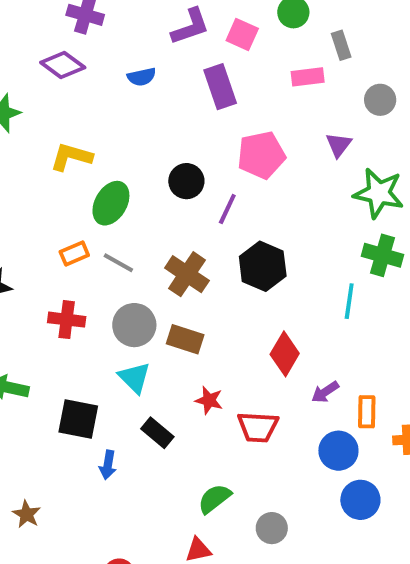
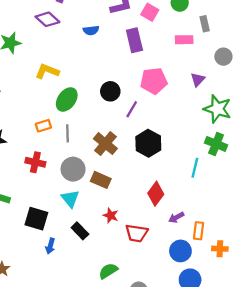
gray line: (118, 263) -> (68, 133), turned 54

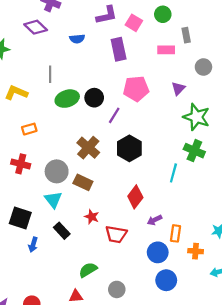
yellow L-shape: (47, 71) -> (16, 93), moved
green ellipse: (67, 99) -> (67, 99), moved, turned 35
gray line: (68, 133) -> (50, 74), moved

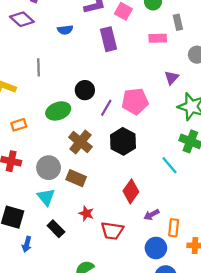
pink pentagon: (136, 89) -> (135, 101), moved
green ellipse: (67, 99) -> (58, 111), moved
cyan line: (173, 173) -> (169, 165), turned -54

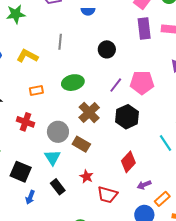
purple rectangle: (108, 39) -> (144, 29), moved
black circle: (85, 90) -> (107, 49), moved
orange rectangle: (174, 228) -> (162, 199), turned 35

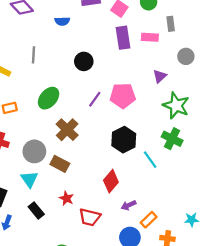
green ellipse: (73, 83) -> (49, 98), turned -35
black hexagon: (127, 117) -> (124, 140), moved

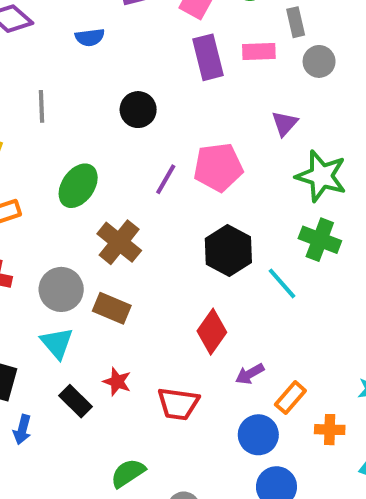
gray circle: (186, 56) -> (319, 61), moved
red star: (66, 198) -> (117, 382), moved

